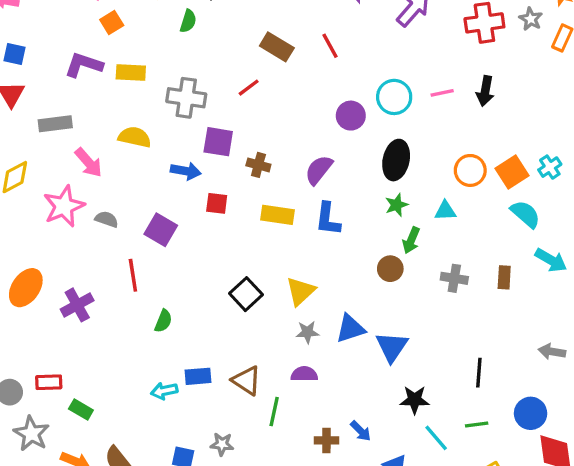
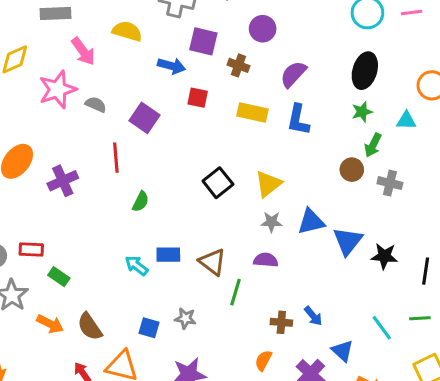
purple circle: (351, 116) -> (263, 29), moved
gray cross: (454, 278) -> (390, 183), moved
cyan arrow: (164, 391) -> (136, 265), turned 45
black star: (415, 400) -> (384, 256), moved

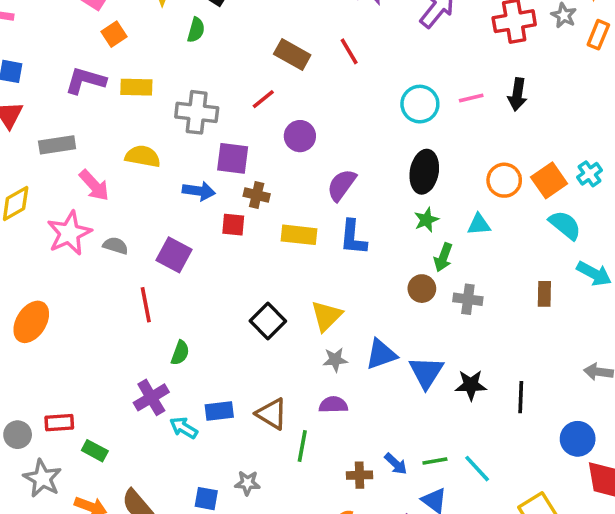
brown cross: (238, 65) -> (257, 195), moved
purple cross: (63, 181) -> (151, 397), moved
green line: (420, 318) -> (435, 461), moved

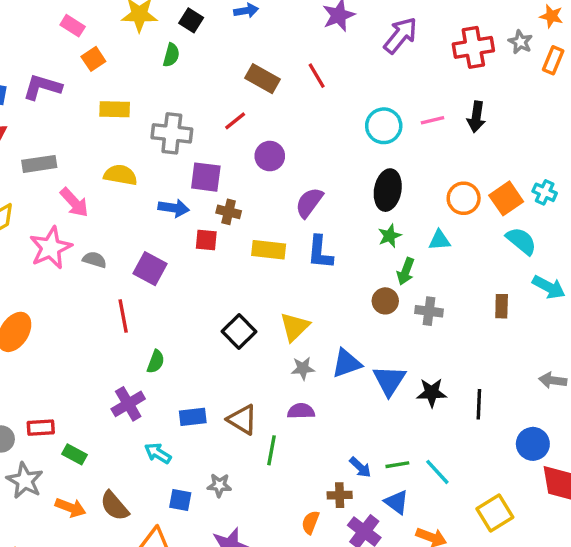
purple L-shape: (85, 81) -> (42, 87), moved
cyan cross: (590, 174) -> (545, 192), turned -30
cyan arrow: (184, 428) -> (158, 453), moved
brown cross: (359, 475) -> (340, 495), moved

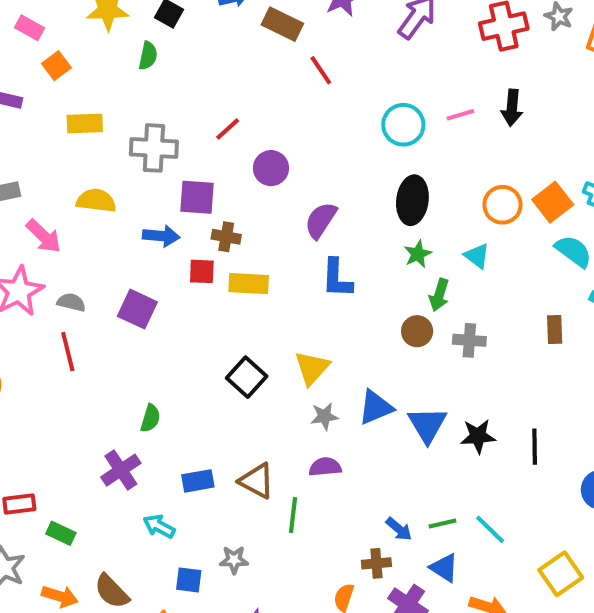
brown rectangle: (263, 79) -> (282, 24), moved
cyan triangle: (439, 240) -> (477, 256), turned 45
yellow rectangle: (269, 250) -> (249, 284), moved
red line: (123, 316) -> (68, 352), moved

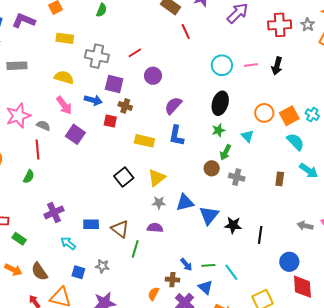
pink arrow: (44, 236) -> (64, 105), moved
yellow rectangle: (249, 284) -> (144, 141), moved
green semicircle: (150, 418) -> (29, 177), moved

